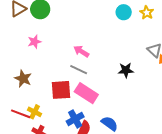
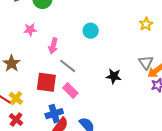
cyan circle: (124, 12) -> (91, 31), moved
pink arrow: (81, 51) -> (53, 46), moved, turned -119
pink rectangle: (86, 93) -> (70, 91), size x0.7

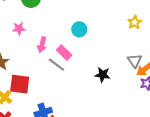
red square: (46, 82) -> (20, 84), moved
pink rectangle: (70, 91) -> (64, 53), moved

